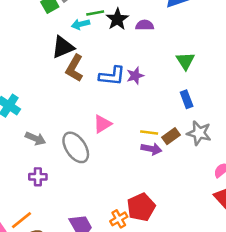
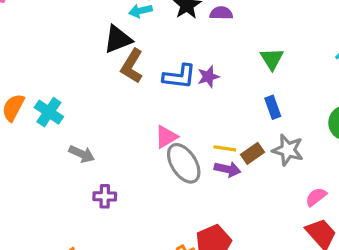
gray ellipse: (76, 147) -> (184, 163), moved
purple cross: (38, 177) -> (105, 196), moved

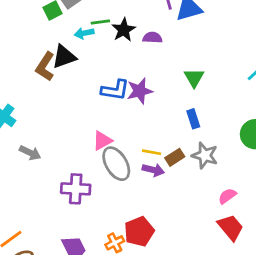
brown L-shape: (132, 66) -> (45, 67), moved
purple star: (208, 77) -> (140, 91), size x1.4
purple cross: (105, 196) -> (76, 189), moved, size x1.5

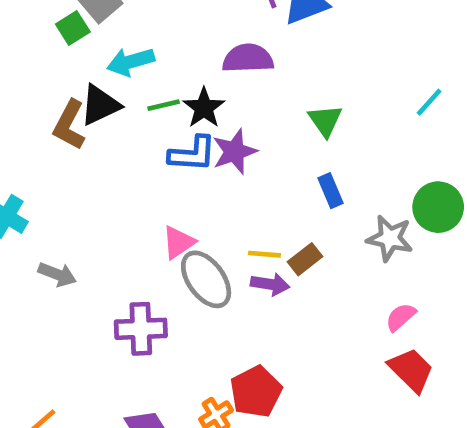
green line: (100, 22) -> (164, 105), moved
black star: (124, 30) -> (204, 108), moved
cyan arrow: (84, 33) -> (131, 62), size x1.4
purple semicircle: (152, 38) -> (248, 58), size x1.5
gray star: (205, 155) -> (390, 238), moved

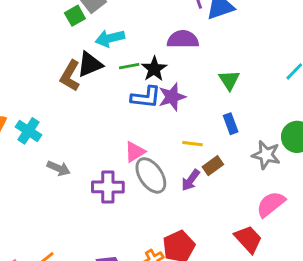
yellow line: (264, 254) -> (193, 144), moved
purple arrow: (270, 284) -> (191, 180), turned 115
pink semicircle: (401, 317) -> (271, 204), size x1.5
purple cross: (141, 329) -> (108, 187), moved
red trapezoid: (411, 370) -> (248, 239), moved

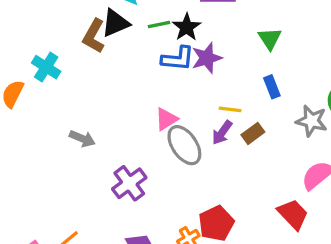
cyan cross: (28, 131) -> (46, 67), moved
purple arrow: (191, 180) -> (222, 133), moved
purple cross: (108, 187) -> (129, 183), moved, turned -36

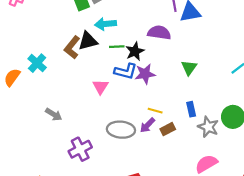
blue rectangle: (272, 87) -> (191, 109), moved
pink triangle: (166, 119) -> (100, 87), moved, turned -35
gray ellipse: (184, 145) -> (121, 130), turned -60

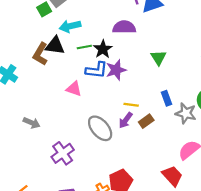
black triangle: (88, 41) -> (55, 46), turned 30
pink triangle: (100, 87) -> (74, 89), turned -35
gray ellipse: (121, 130) -> (100, 128), turned 52

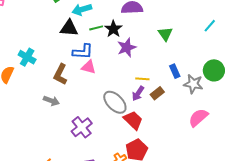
brown L-shape: (40, 54) -> (60, 74), moved
blue L-shape: (97, 70) -> (83, 52), moved
red trapezoid: (172, 176) -> (133, 120), moved

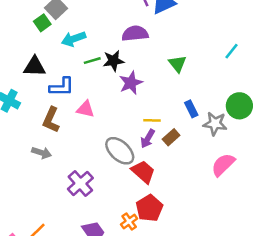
black triangle: (69, 28) -> (35, 67), moved
black star: (113, 29) -> (113, 61), turned 30
blue L-shape: (83, 52) -> (62, 87), moved

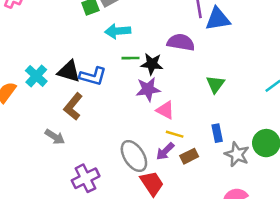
black triangle: (35, 67) -> (69, 71), moved
purple star: (131, 83) -> (148, 89), moved
pink triangle: (85, 109) -> (165, 110), moved

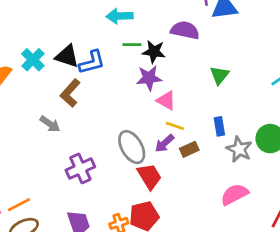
blue L-shape: (93, 76) -> (92, 62), turned -32

